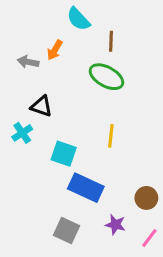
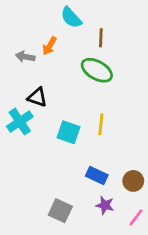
cyan cross: (22, 133) -> (20, 122), size x1.4
cyan square: (64, 154) -> (68, 132), moved
blue rectangle: (86, 188) -> (97, 176), moved, size x0.7

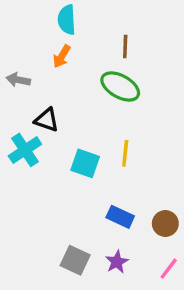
cyan semicircle: (71, 18) -> (67, 20), moved, turned 40
gray arrow: (25, 57) -> (18, 80), moved
purple star: (105, 205) -> (117, 262), moved, turned 30

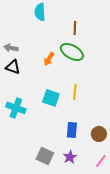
orange arrow: (62, 56) -> (49, 59), moved
black triangle: (47, 120) -> (13, 67), moved
cyan cross: (25, 150) -> (16, 108), moved, turned -36
blue rectangle: (120, 217) -> (72, 130), turned 70

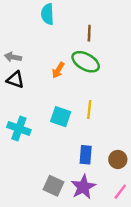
purple star: (70, 157) -> (83, 187), size x1.5

